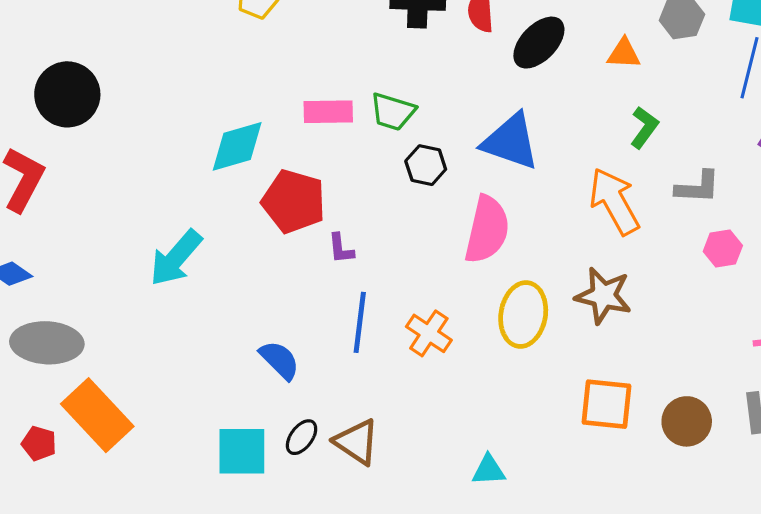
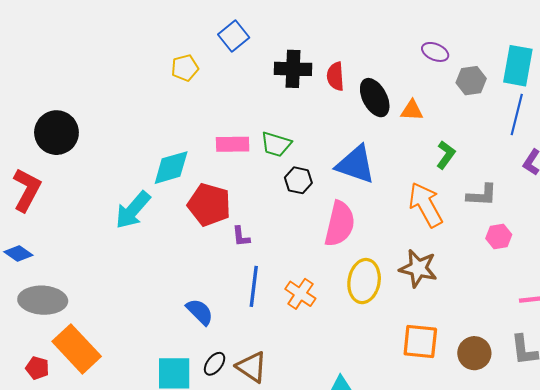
black ellipse: (539, 43) -> (375, 98), turned -72
orange triangle: (624, 54) -> (412, 110), moved
cyan arrow: (176, 258) -> (133, 210), moved

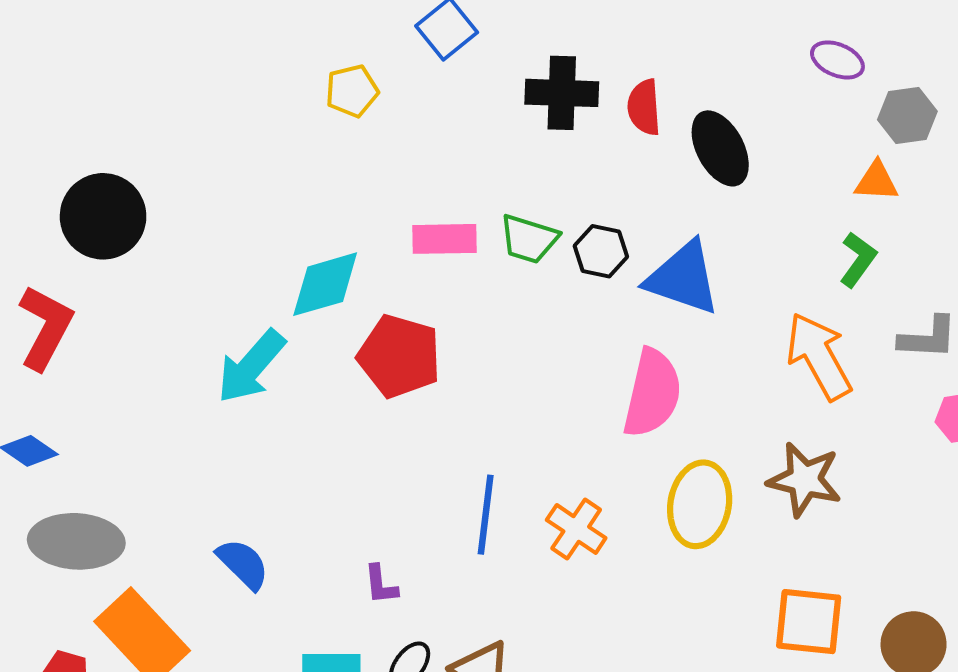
orange triangle: (412, 110) -> (877, 181), moved
black hexagon: (298, 180) -> (601, 251), moved
purple L-shape: (241, 237) -> (381, 585), moved
blue semicircle: (200, 312) -> (243, 564), moved

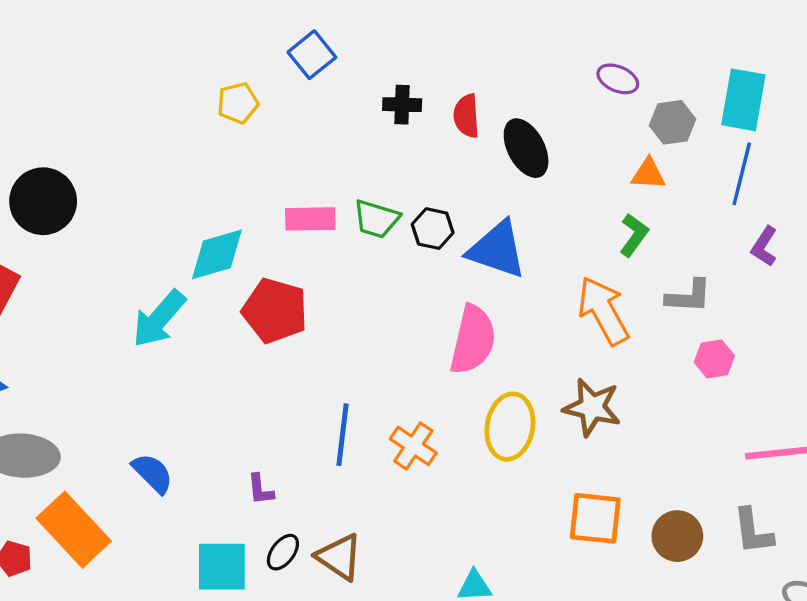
black cross: (562, 93) -> (402, 105), size x0.7

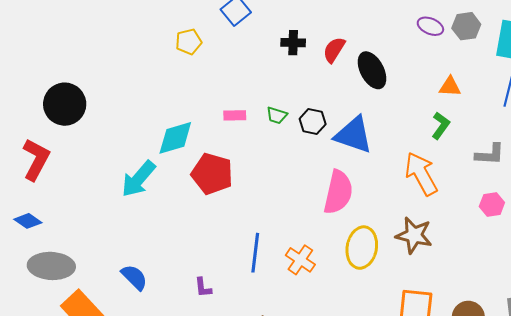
red semicircle: (466, 116) -> (334, 50), turned 36
gray hexagon: (673, 122) -> (466, 26), moved
pink rectangle: (310, 219) -> (235, 115), size x0.7
green trapezoid: (376, 219) -> (277, 115), size x0.7
gray L-shape: (689, 296) -> (490, 154), moved

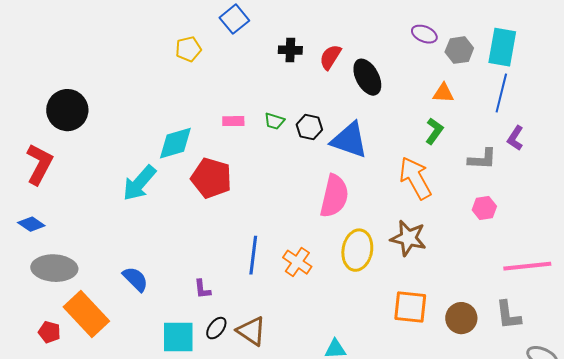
gray hexagon: (466, 26) -> (459, 50), moved

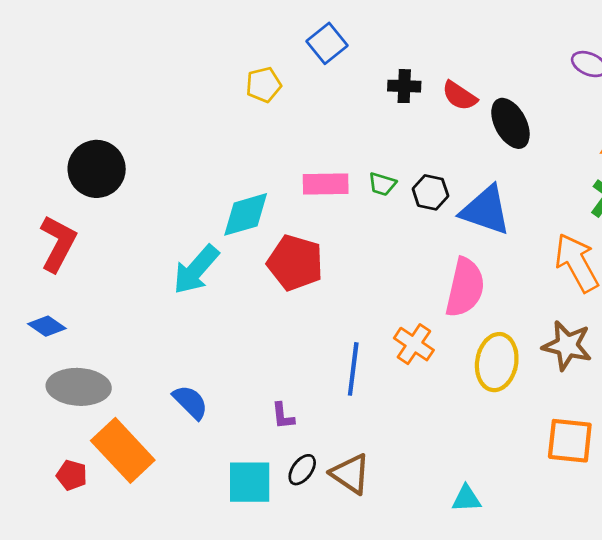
red semicircle: (330, 57) -> (459, 96), turned -88
pink rectangle: (233, 121) -> (326, 184), size x1.5
orange cross: (297, 262) -> (414, 344), moved

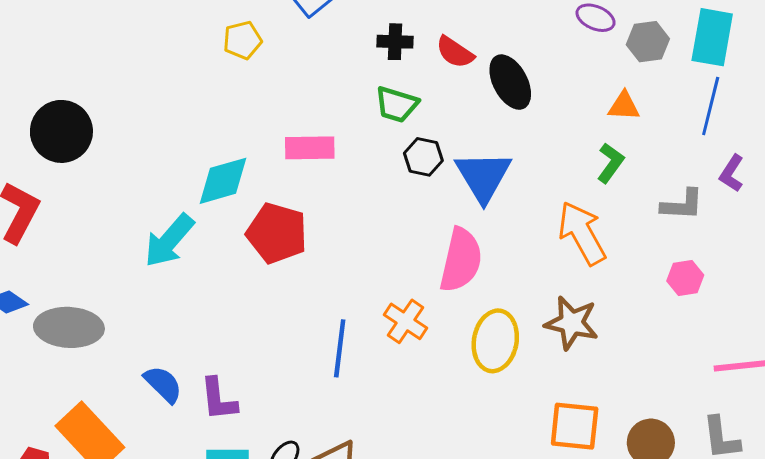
green trapezoid: (382, 184) -> (397, 104), moved, size x1.4
blue triangle: (486, 210) -> (483, 176), turned 40
gray ellipse: (79, 387) -> (69, 327), moved
purple L-shape: (283, 416) -> (219, 399), moved, size x1.5

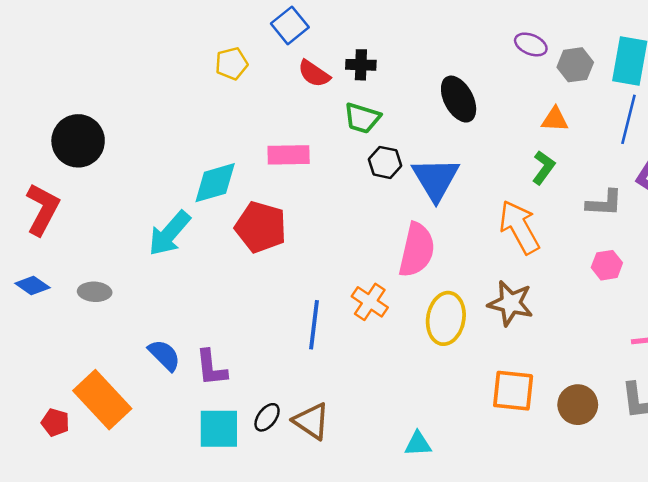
red semicircle: (455, 52) -> (314, 74), moved
gray ellipse: (69, 327) -> (95, 292), moved, size x0.6

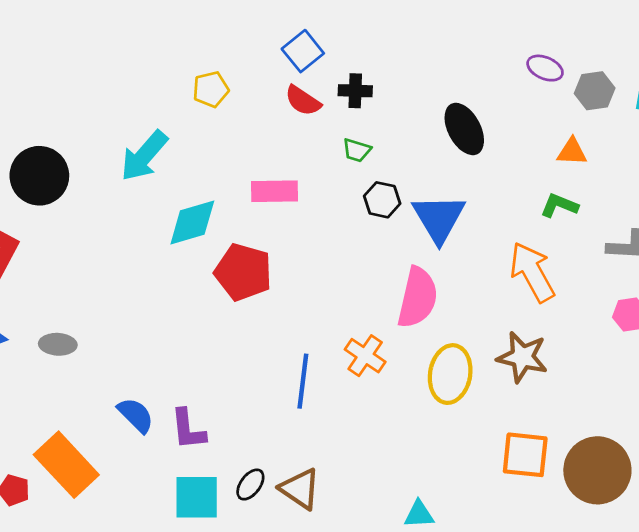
blue square: (290, 25) -> (303, 51), moved
green trapezoid: (362, 118) -> (357, 150), size x0.7
green L-shape: (543, 168) -> (559, 205), turned -104
cyan arrow: (169, 233) -> (144, 156), moved
brown circle: (578, 405) -> (597, 470), size x1.5

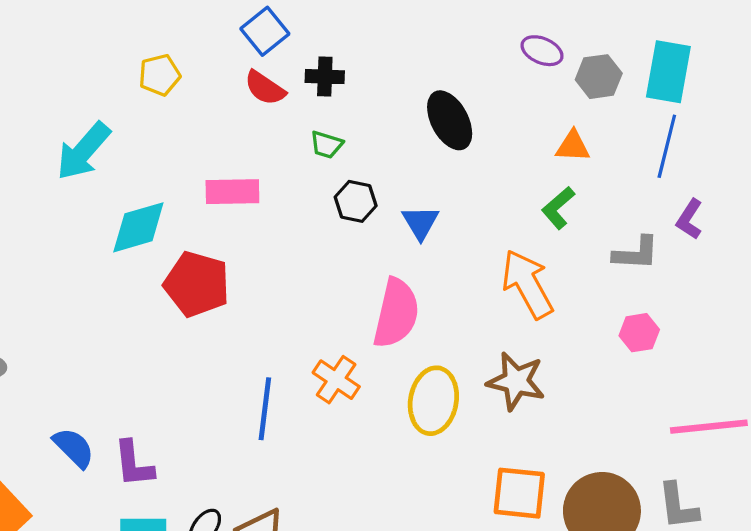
green L-shape: (559, 205) -> (558, 208), turned -63
blue triangle: (439, 218) -> (420, 222), size x0.6

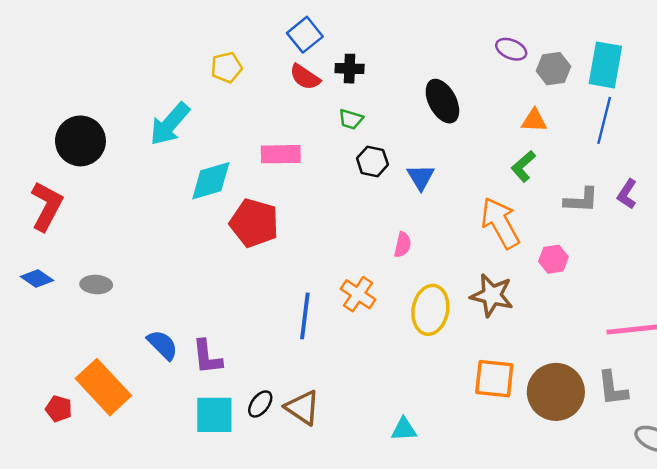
purple L-shape: (689, 219) -> (627, 194), moved
pink semicircle: (396, 313) -> (403, 245), size x0.5
pink hexagon: (639, 333) -> (553, 259), moved

